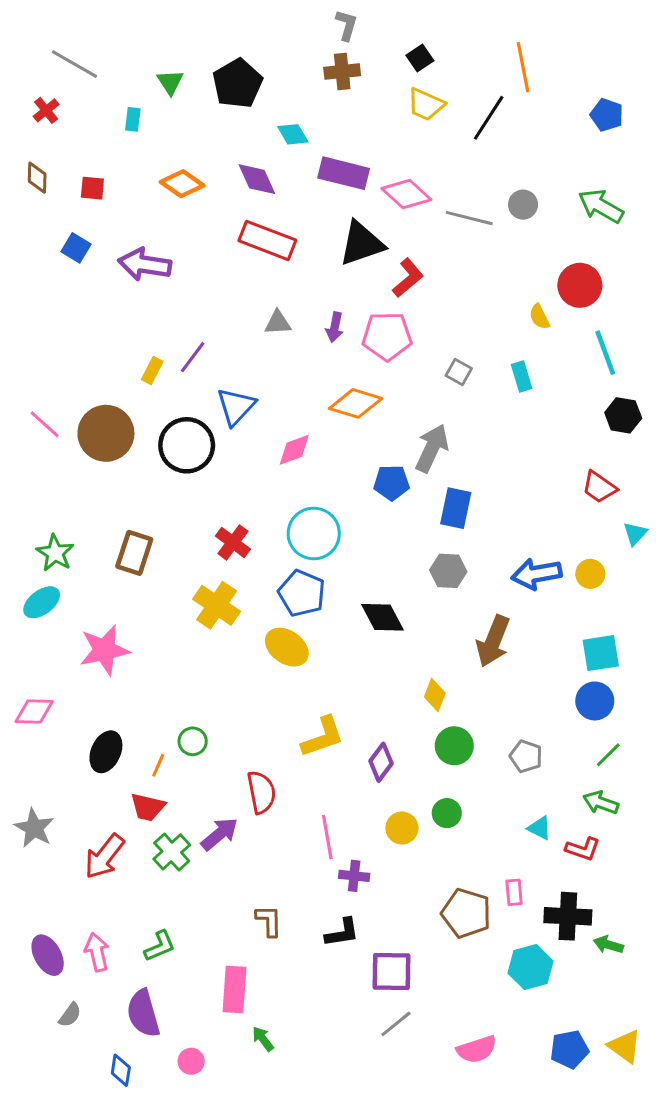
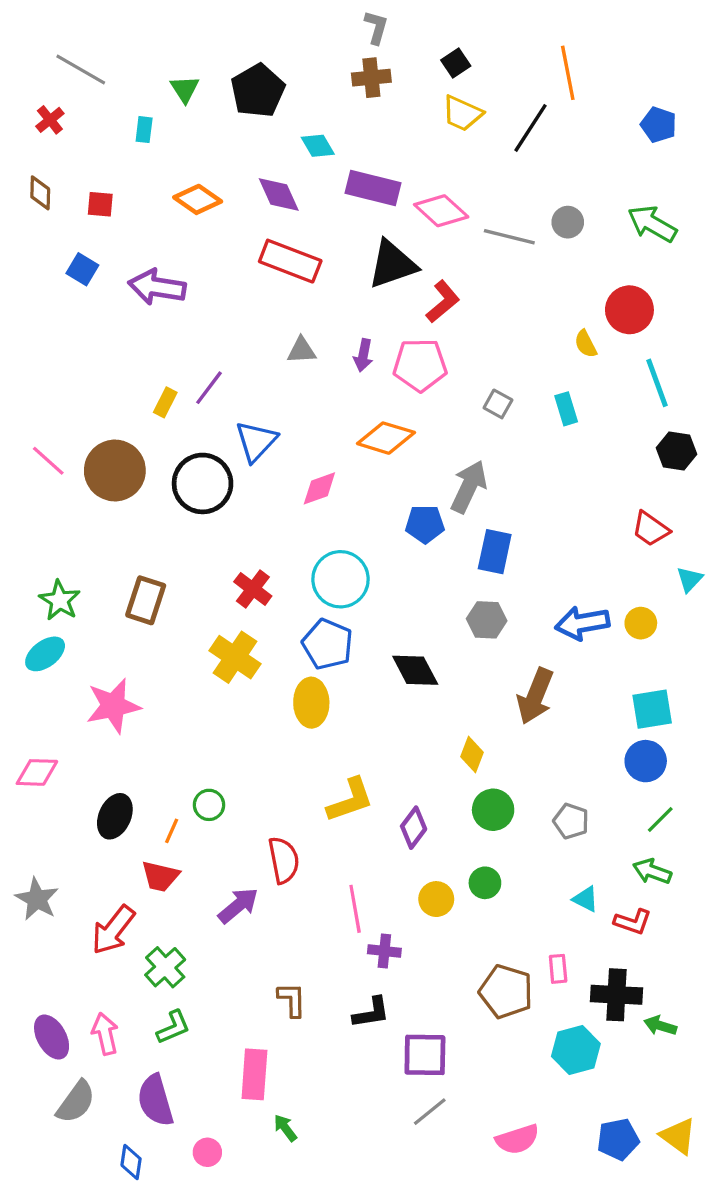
yellow ellipse: (287, 647) -> (311, 703), turned 54
green cross: (172, 852) -> (165, 967), moved
gray semicircle: (70, 1015) -> (76, 1102), size x1.6

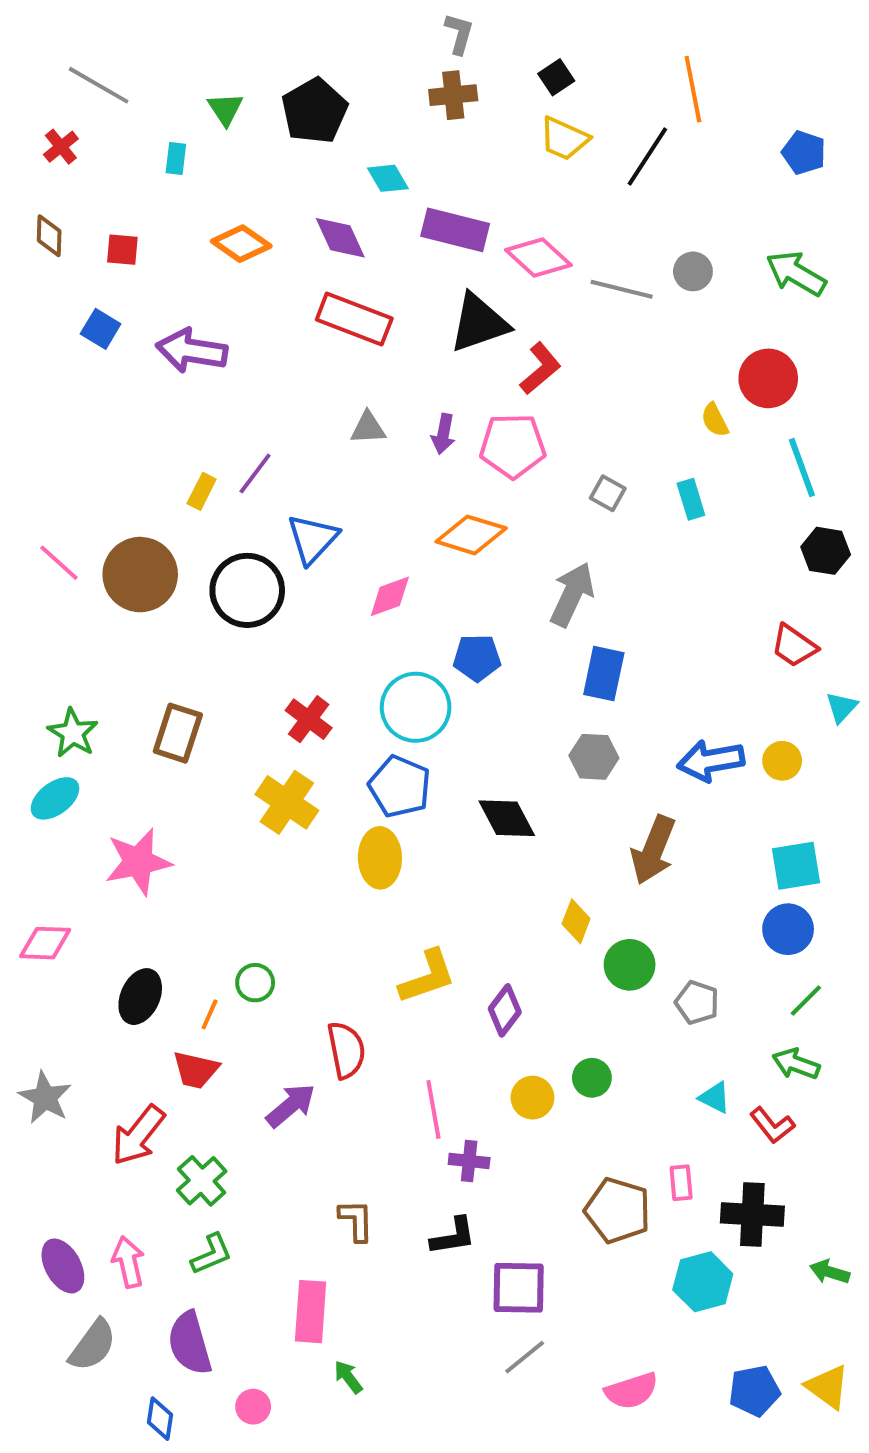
blue pentagon: (425, 524) -> (477, 658), moved
green circle: (493, 810) -> (630, 965), moved
red L-shape: (633, 922) -> (772, 1125), turned 33
green arrow: (660, 1026) -> (830, 1272), moved

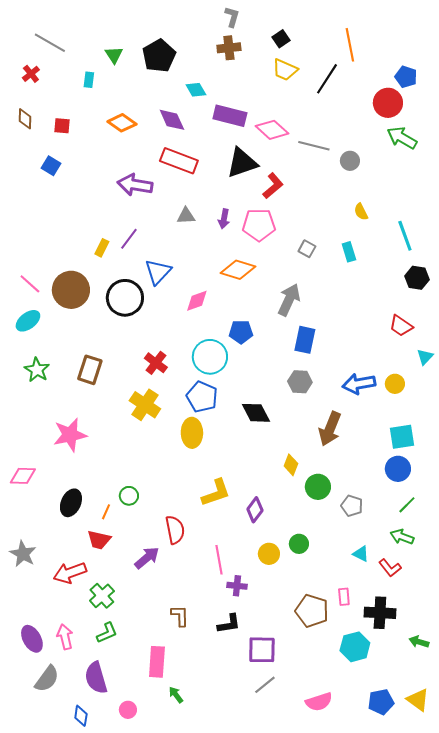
gray circle: (693, 271) -> (350, 161), moved
purple arrow: (192, 351) -> (135, 185), moved
red circle: (768, 378) -> (388, 103), moved
cyan ellipse: (55, 798) -> (28, 321), moved
red arrow: (138, 1135) -> (70, 573), turned 32

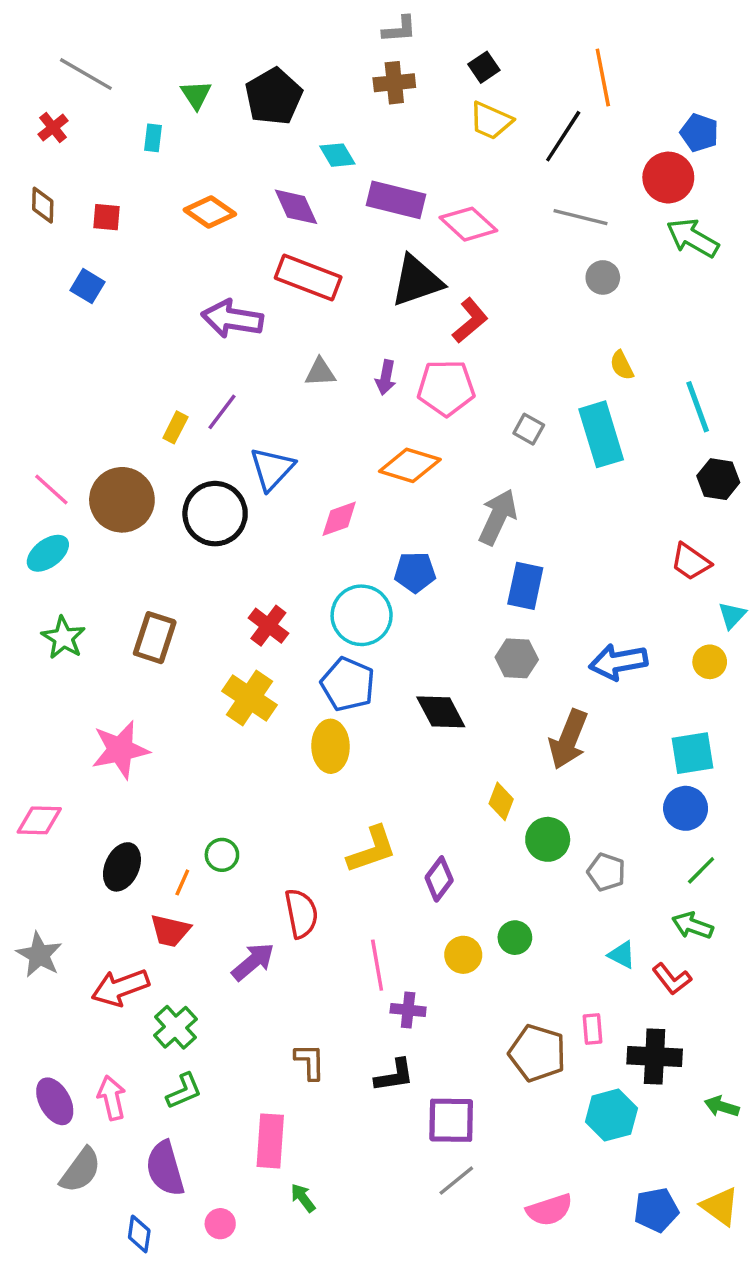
gray L-shape: (232, 17) -> (399, 29), turned 70
gray line: (314, 146) -> (580, 217), moved
cyan rectangle: (349, 252) -> (601, 434), size x1.8
yellow circle: (395, 384) -> (710, 662), moved

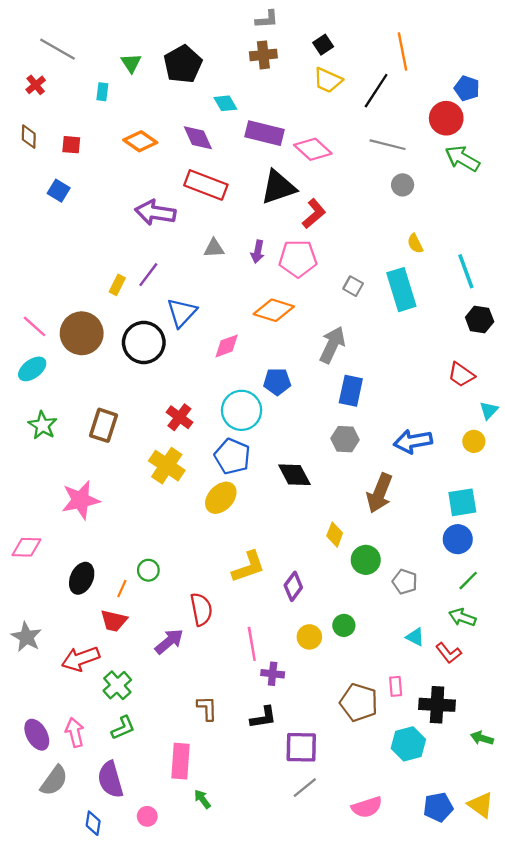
yellow ellipse: (331, 746) -> (221, 498), turned 44

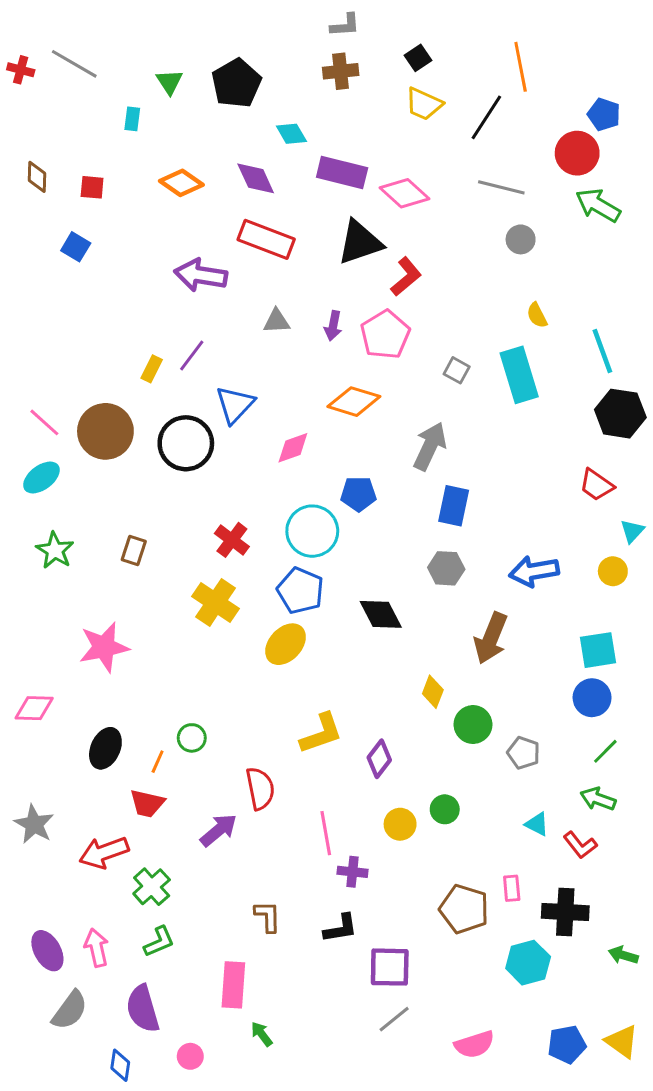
red cross: (36, 85) -> (21, 70), moved, turned -36
pink pentagon: (298, 259) -> (385, 335), turned -30
black hexagon: (480, 319) -> (620, 414), size x1.4
brown rectangle: (104, 425) -> (134, 550), size x0.7

